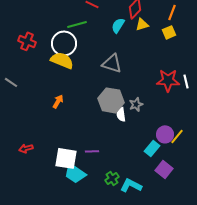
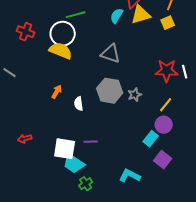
yellow triangle: (142, 24) -> (141, 15), size x1.5
white semicircle: (121, 114) -> (79, 104), moved
yellow line: (177, 136) -> (166, 105), moved
green cross: (112, 178) -> (86, 184), moved

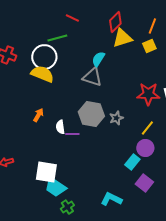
cyan semicircle: (117, 16) -> (98, 59), moved
purple line: (91, 142) -> (72, 134), moved

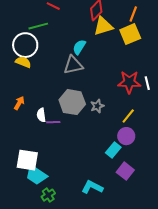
yellow square: (149, 46) -> (130, 34), size x1.5
yellow semicircle: (42, 74) -> (23, 62), size x0.7
gray triangle: (92, 77) -> (73, 65), turned -30

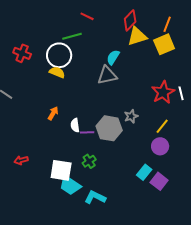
red star: (129, 82) -> (163, 92), turned -30
gray hexagon: (72, 102) -> (109, 128), moved
cyan rectangle: (113, 150) -> (144, 172), moved
cyan L-shape: (92, 187) -> (95, 197), moved
green cross: (48, 195) -> (89, 161), moved

